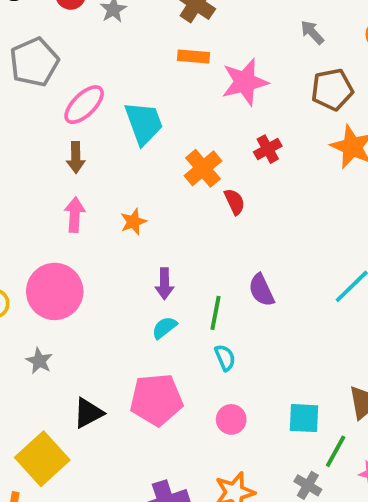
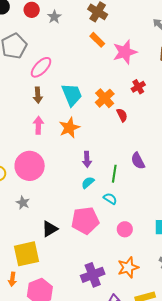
orange rectangle: (193, 57) -> (97, 40), turned 42
cyan trapezoid: (144, 123) -> (72, 95), moved
orange star: (133, 222) -> (69, 128), size x1.5
cyan semicircle: (225, 358) -> (110, 199), moved, turned -32
yellow square: (42, 459) -> (27, 254), turned 32

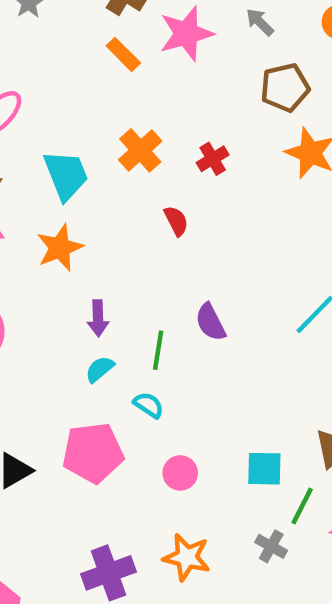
pink star: (125, 52) -> (186, 34), moved
orange cross: (105, 98) -> (140, 150), moved
orange star: (128, 267) -> (187, 557), turned 30

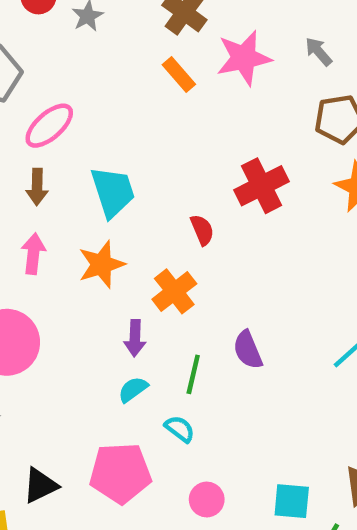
orange cross: (140, 150) -> (174, 291), moved
red cross: (213, 159) -> (261, 186), size x1.6
red semicircle: (176, 221) -> (202, 230), moved

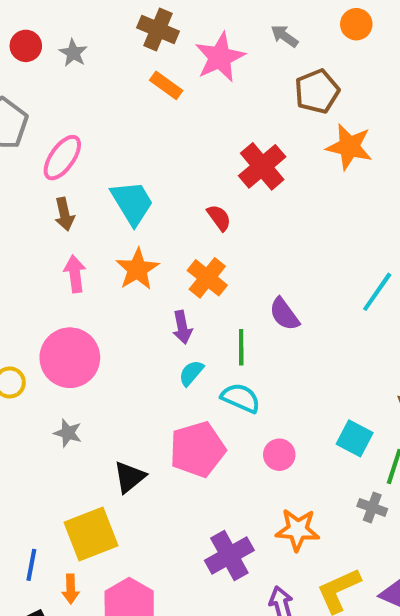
cyan semicircle: (180, 429) -> (241, 398), size x1.4
cyan square: (292, 501) -> (355, 438), turned 36

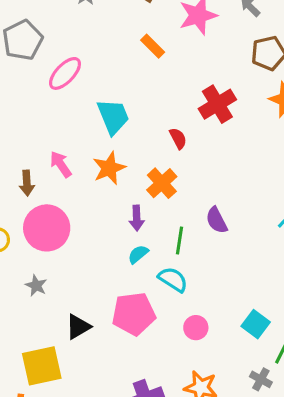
orange rectangle: (166, 85) -> (153, 46), moved
brown arrow: (64, 214) -> (27, 183), moved
pink arrow: (75, 274) -> (61, 164), turned -36

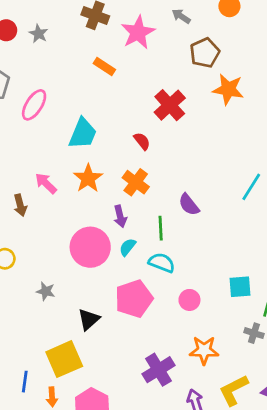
cyan trapezoid: (113, 117) -> (83, 134), turned 56
pink circle: (47, 228) -> (90, 247), moved
cyan square: (256, 324) -> (240, 287), turned -30

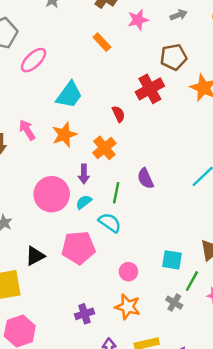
gray arrow: (181, 16) -> (179, 15), turned 112
pink star: (138, 32) -> (138, 20), size x0.7
brown pentagon: (205, 53) -> (173, 57), moved
pink circle: (189, 300) -> (128, 272), moved
purple cross: (159, 370) -> (85, 314), size x0.7

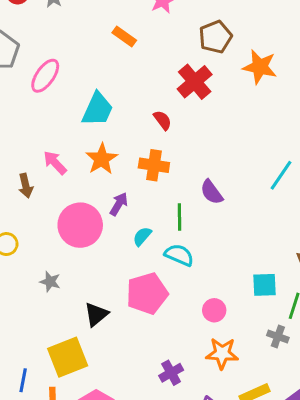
orange cross: (104, 148) -> (154, 165), turned -30
purple arrow: (84, 174) -> (119, 204), moved, turned -138
pink circle: (52, 194) -> (80, 225), moved

